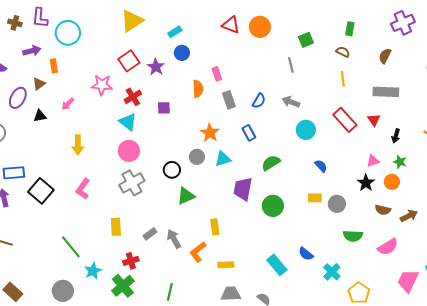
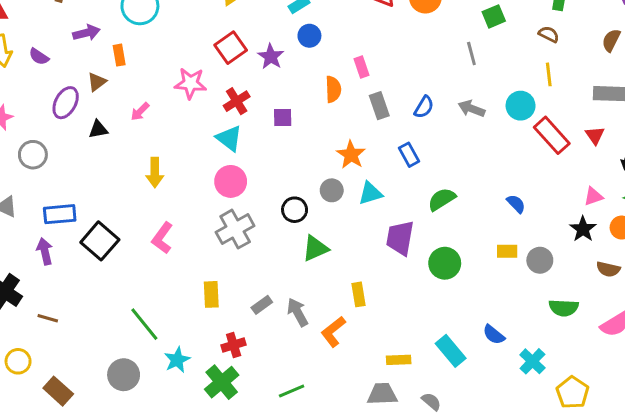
cyan circle: (306, 130) -> (521, 106), moved
yellow rectangle: (226, 265) -> (399, 360), moved
gray circle: (63, 291) -> (124, 375), moved
green line: (170, 292) -> (292, 391), turned 54

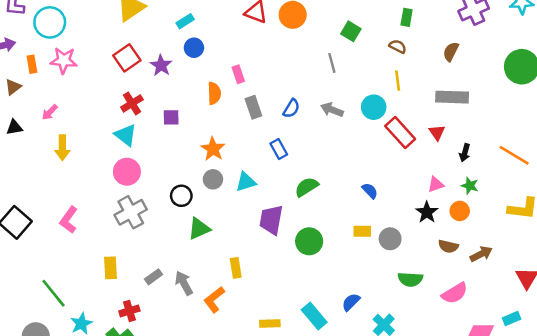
green square: (494, 16) -> (351, 31), turned -36
pink star: (190, 83) -> (64, 60), moved
orange star: (351, 155) -> (213, 149), moved
yellow arrow: (155, 173) -> (62, 148), moved
blue semicircle: (494, 335) -> (351, 302), turned 96

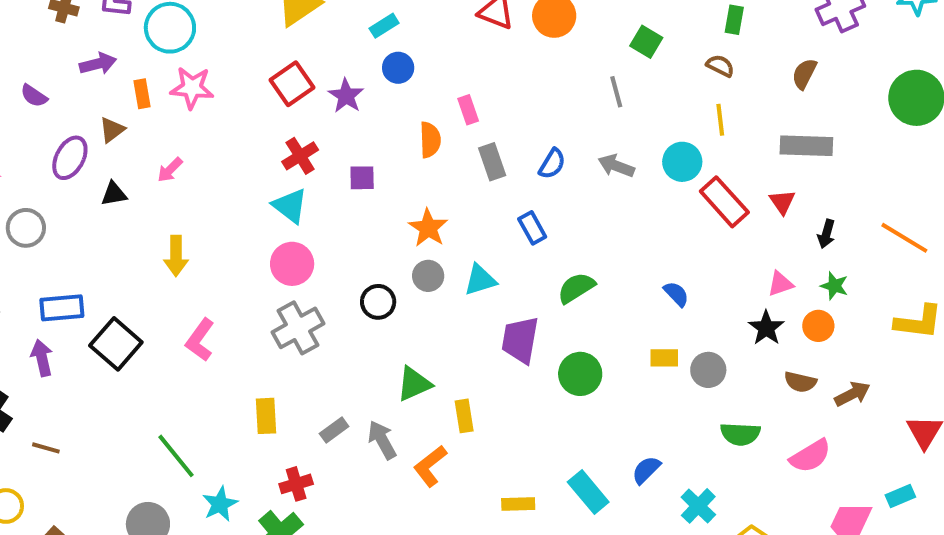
yellow arrow: (62, 148) -> (176, 256), moved
green triangle: (199, 229) -> (414, 384), moved

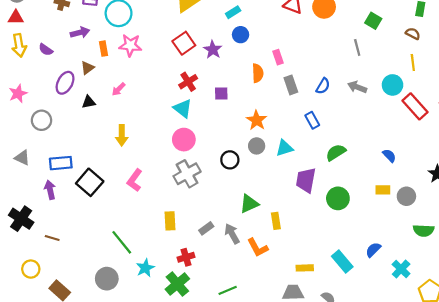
orange L-shape: (430, 466) -> (258, 248), turned -80

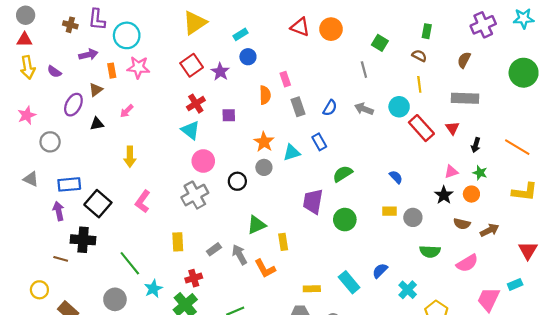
pink circle: (184, 140) -> (203, 161), moved
cyan triangle: (284, 148) -> (292, 153), moved
black cross: (21, 219) -> (83, 240), moved, turned -30

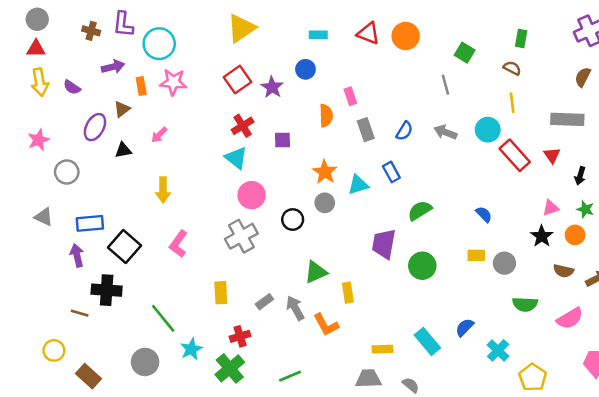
cyan rectangle: (241, 34) -> (318, 35), moved, turned 32
brown semicircle: (464, 60) -> (583, 77), moved

